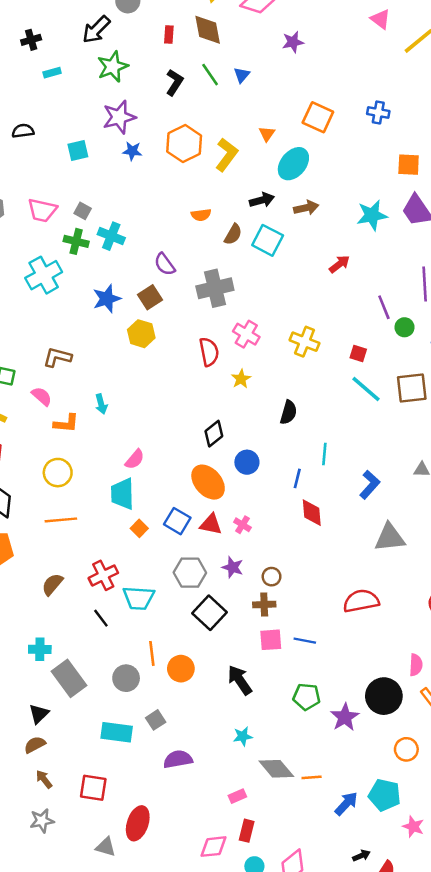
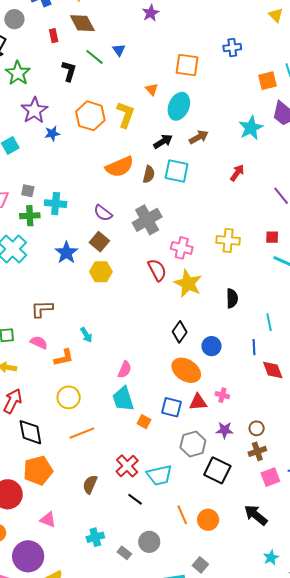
orange semicircle: (201, 215) -> (120, 167), size x1.8
yellow star: (241, 379) -> (188, 283), size x1.8
gray rectangle: (69, 678) -> (124, 553), size x0.5
gray circle: (126, 678) -> (149, 542), moved

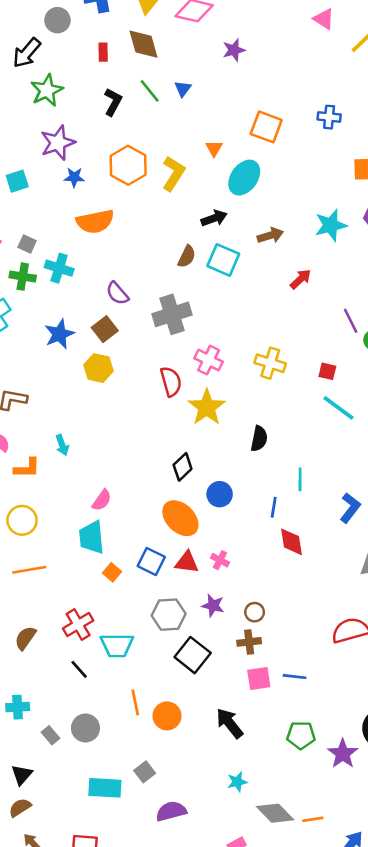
brown arrow: (199, 137) -> (270, 235), moved
orange semicircle: (120, 167) -> (95, 221), moved

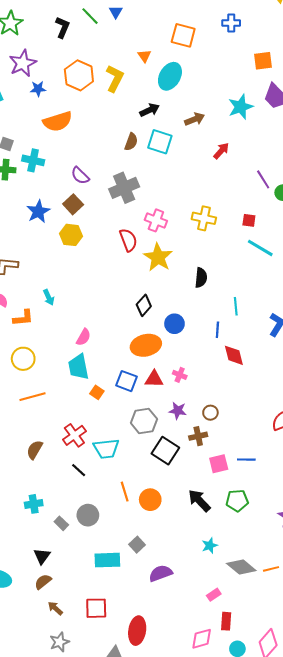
orange ellipse: (180, 518) -> (146, 345), turned -52
brown cross: (249, 642) -> (198, 436), moved
green pentagon: (301, 735) -> (237, 501), moved

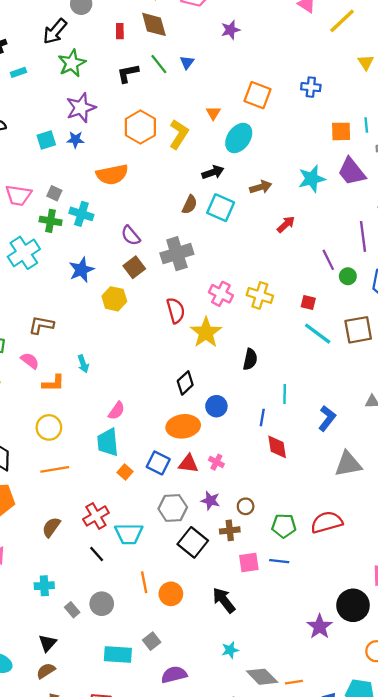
black L-shape: (62, 27) -> (128, 73), turned -130
blue star: (38, 89) -> (75, 140), moved
brown square: (73, 204) -> (134, 267), moved
pink cross: (156, 220) -> (221, 294), moved
green pentagon: (237, 501) -> (284, 526), moved

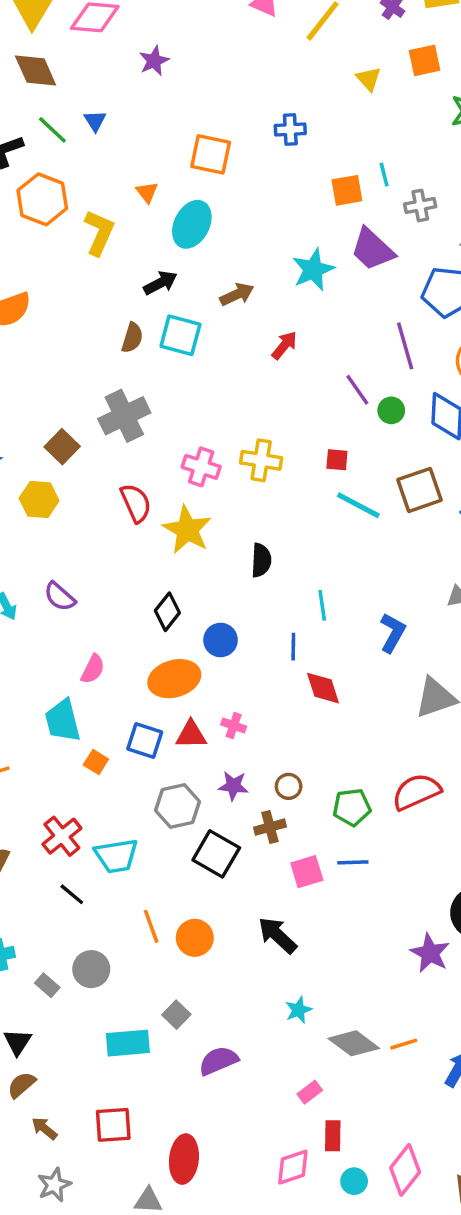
orange hexagon: (140, 127) -> (42, 199), moved
purple semicircle: (131, 236) -> (60, 597), moved
pink semicircle: (117, 411) -> (93, 669), moved

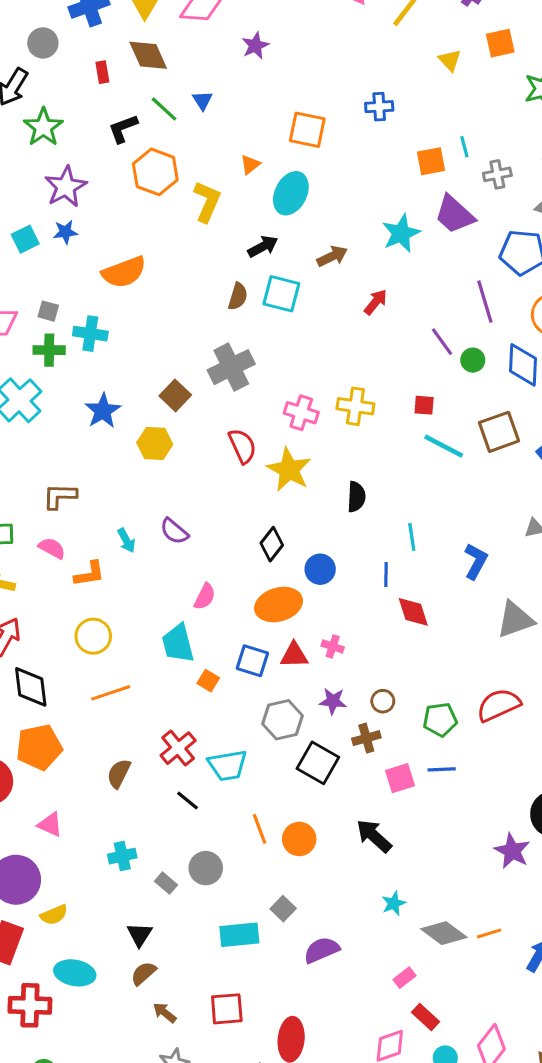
orange triangle: (147, 192) -> (250, 165), turned 30
red rectangle: (333, 1136) -> (426, 1017), turned -48

